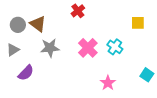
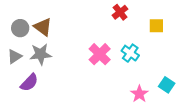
red cross: (78, 11) -> (120, 12), moved
gray star: (50, 48) -> (41, 54), moved
pink star: (108, 83) -> (139, 94), moved

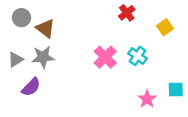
yellow square: (156, 26) -> (165, 27), turned -35
gray circle: (20, 28) -> (21, 18), moved
cyan square: (167, 85) -> (176, 89), turned -35

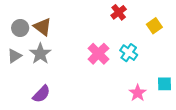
gray circle: (21, 18) -> (20, 28), moved
gray star: (43, 57) -> (40, 54), turned -30
purple semicircle: (31, 87) -> (41, 94), moved

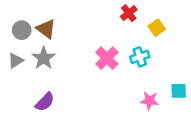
yellow square: (154, 26) -> (157, 28), moved
cyan cross: (129, 53) -> (140, 57), turned 36
pink star: (138, 93) -> (149, 101), turned -30

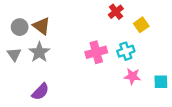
pink cross: (107, 58) -> (96, 52), turned 30
gray triangle: (16, 61) -> (14, 54), turned -32
pink star: (149, 101) -> (132, 76), moved

